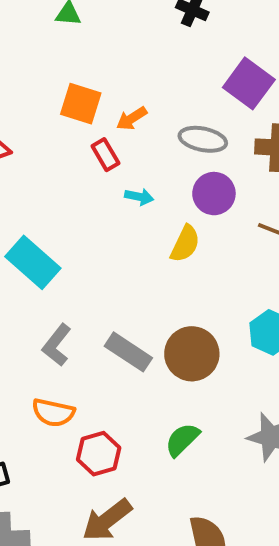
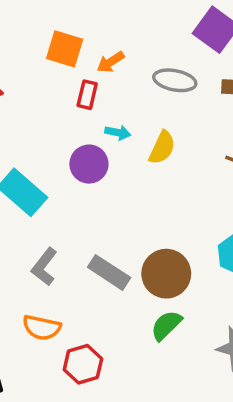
red rectangle: (105, 155) -> (87, 95), turned 44
purple circle: (214, 194) -> (89, 164), moved
yellow semicircle: (185, 244) -> (162, 148), moved
green semicircle: (182, 440) -> (166, 325), moved

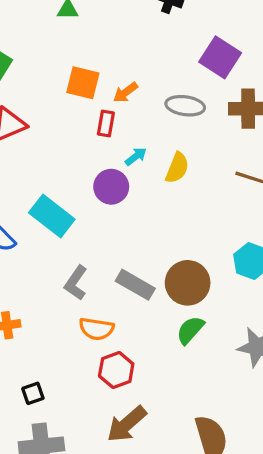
cyan arrow: (118, 133) -> (136, 156), turned -45
orange semicircle: (42, 328) -> (96, 329), moved

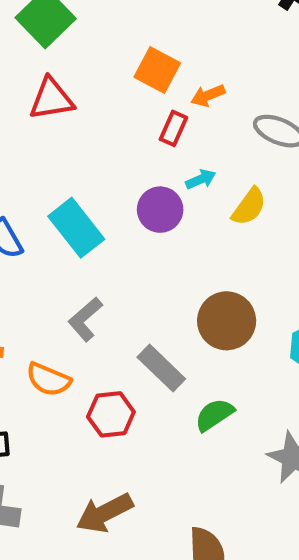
brown circle: (188, 283) -> (227, 321), moved
gray rectangle: (135, 285) -> (161, 368), moved
orange semicircle: (96, 329) -> (48, 379), moved
red hexagon: (116, 370) -> (111, 414), moved

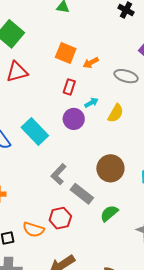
red rectangle: (173, 128) -> (69, 87), moved
gray L-shape: (85, 319) -> (59, 174), moved
orange semicircle: (48, 379) -> (33, 230), moved

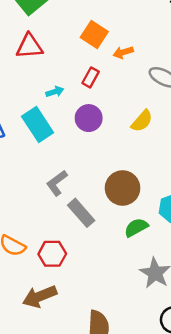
cyan arrow: (91, 103) -> (55, 92), moved
green semicircle: (109, 213) -> (136, 227), moved
red hexagon: (60, 218) -> (52, 254), moved

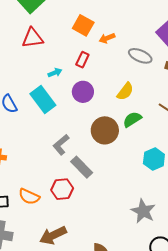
brown circle: (123, 188) -> (105, 130), moved
green semicircle: (136, 227) -> (132, 119), moved
red hexagon: (52, 254) -> (62, 189), moved

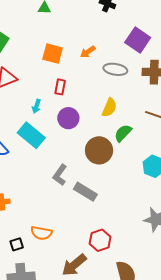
orange arrow: (107, 38) -> (88, 52), moved
cyan arrow: (55, 73) -> (36, 106), turned 144
red hexagon: (62, 189) -> (100, 240), moved

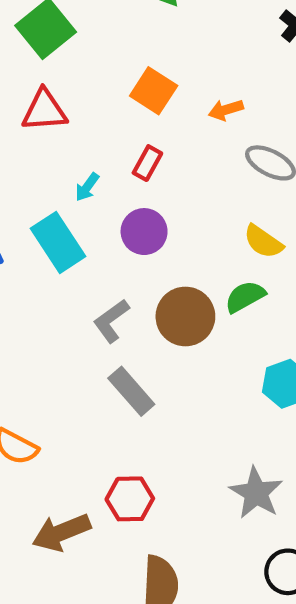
yellow semicircle: (109, 108) -> (263, 242), moved, turned 84
gray L-shape: (60, 175) -> (111, 321), moved

